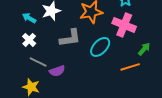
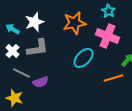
gray L-shape: (70, 38) -> (38, 48), moved

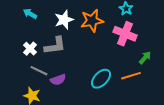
white star: (34, 22) -> (64, 20), moved
cyan arrow: (12, 29) -> (30, 14), moved
cyan ellipse: (84, 58) -> (101, 79), moved

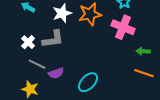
green arrow: (145, 58) -> (143, 51), turned -128
orange line: (131, 76) -> (144, 73), moved, turned 36
cyan ellipse: (101, 79) -> (88, 82), moved

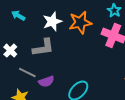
white cross: (28, 42) -> (10, 51), moved

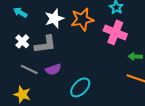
white cross: (10, 51) -> (22, 41), moved
purple semicircle: (46, 82) -> (53, 69), moved

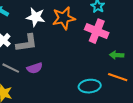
white star: (54, 18) -> (36, 17), turned 30
cyan ellipse: (80, 87) -> (90, 86), moved, turned 40

